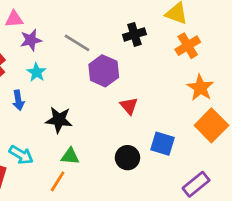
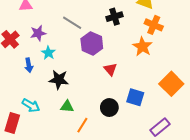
purple star: (31, 40) -> (38, 33), moved
orange cross: (188, 46) -> (154, 25), turned -36
cyan star: (37, 72) -> (48, 53), moved
orange star: (200, 88) -> (142, 47), moved
orange line: (58, 181) -> (82, 125), moved

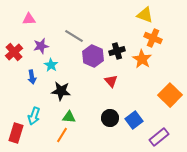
black cross: (114, 17) -> (117, 51), moved
blue square: (135, 97) -> (134, 120), moved, turned 36
cyan arrow: (31, 105) -> (34, 116), turned 78
orange line: (82, 125) -> (62, 135), moved

